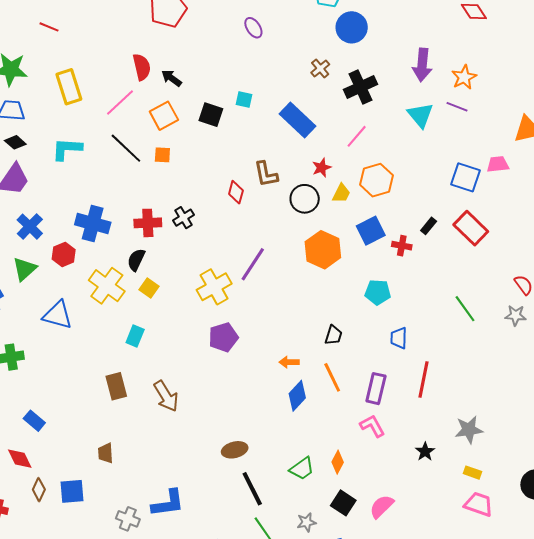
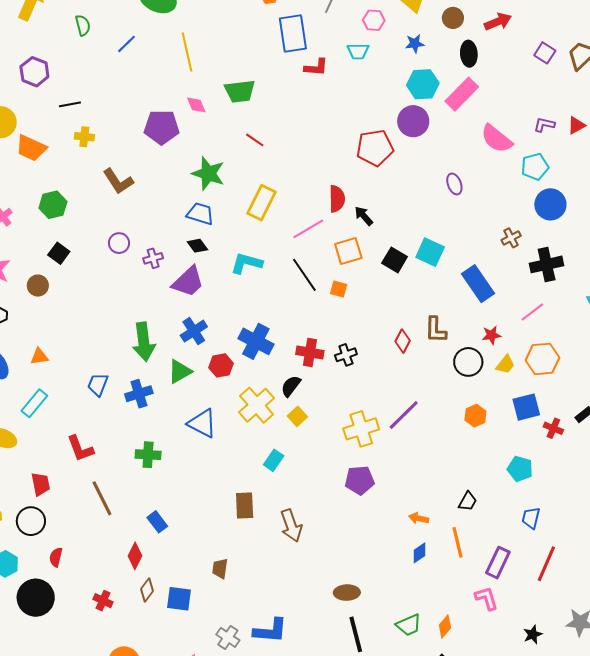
yellow rectangle: (69, 87) -> (262, 203), turned 32
cyan square: (244, 99) -> (430, 252), size x1.6
orange hexagon: (323, 250) -> (475, 416), size x0.6
blue diamond: (297, 396) -> (420, 553), size x0.7
red diamond: (20, 459) -> (135, 556), turned 40

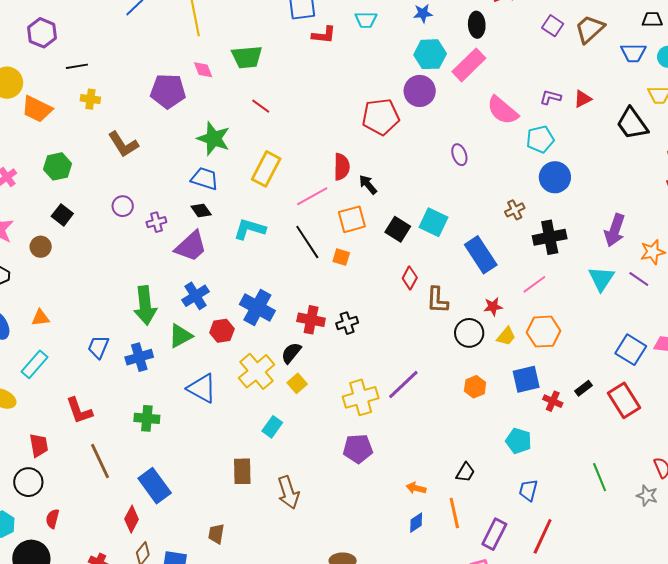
red diamond: (403, 341) -> (410, 278), moved
blue rectangle: (157, 522) -> (155, 486), size x1.6

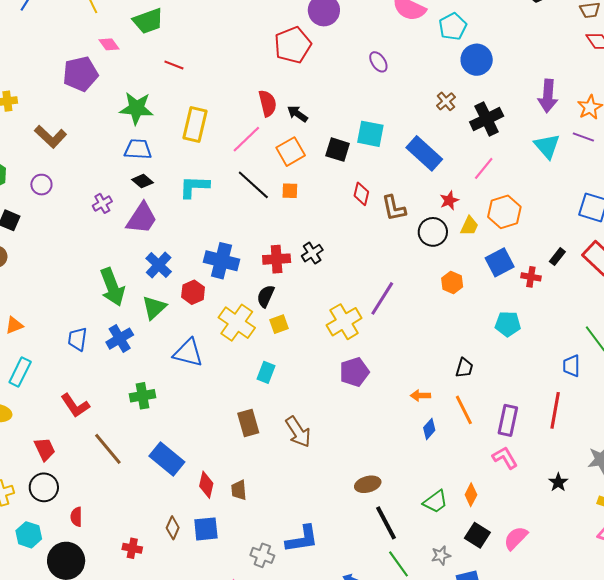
purple circle: (123, 206) -> (41, 185), moved
yellow square: (297, 383) -> (279, 324), turned 36
blue trapezoid: (528, 490) -> (572, 366), moved
red diamond: (132, 519) -> (206, 485), moved

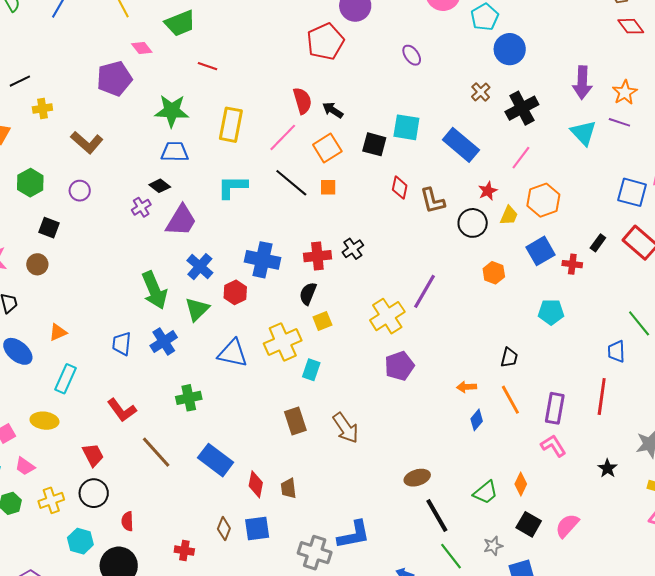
black diamond: (143, 181) -> (160, 186), moved
yellow cross: (237, 323) -> (283, 342), moved, turned 33
gray cross: (262, 555) -> (315, 553), size x1.4

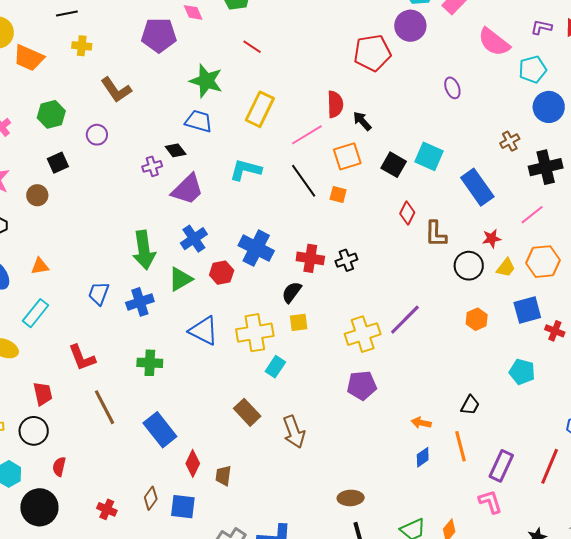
black square: (49, 228) -> (58, 163), turned 30
brown rectangle: (295, 421) -> (247, 412), turned -40

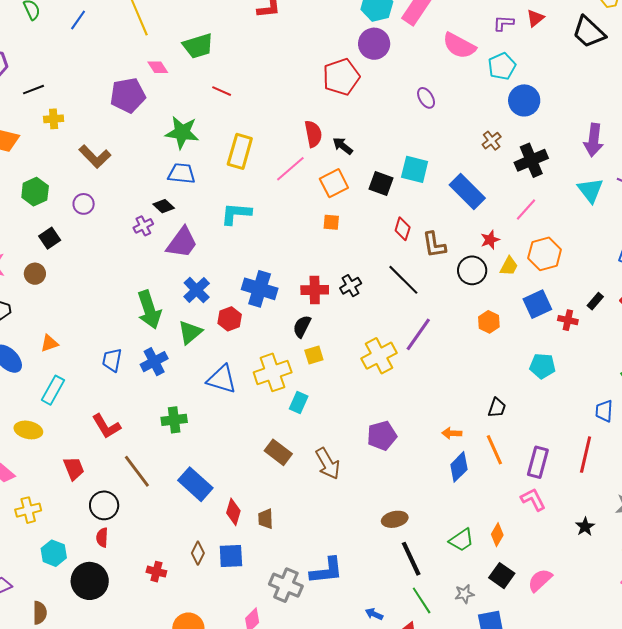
black line: (304, 181) -> (403, 280), moved
purple pentagon: (362, 385) -> (382, 436), moved
black circle: (34, 431) -> (104, 505), moved
blue diamond: (423, 457) -> (459, 467), size x1.4

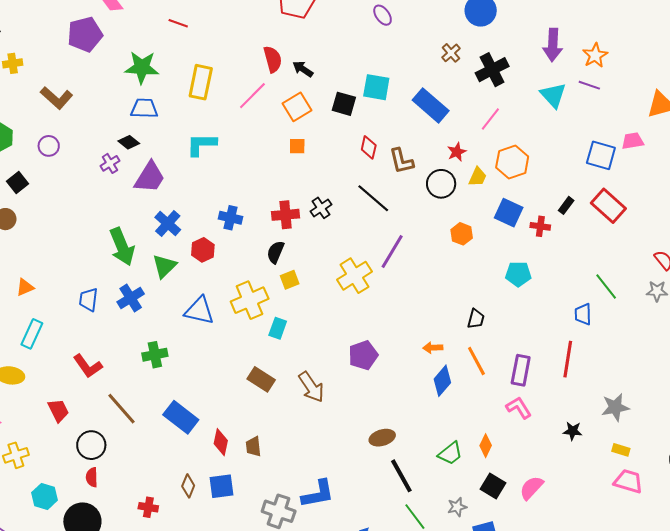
blue cross: (260, 289) -> (231, 218), size x0.7
blue square: (537, 304) -> (509, 213), turned -36
black star: (585, 527) -> (573, 431), turned -30

